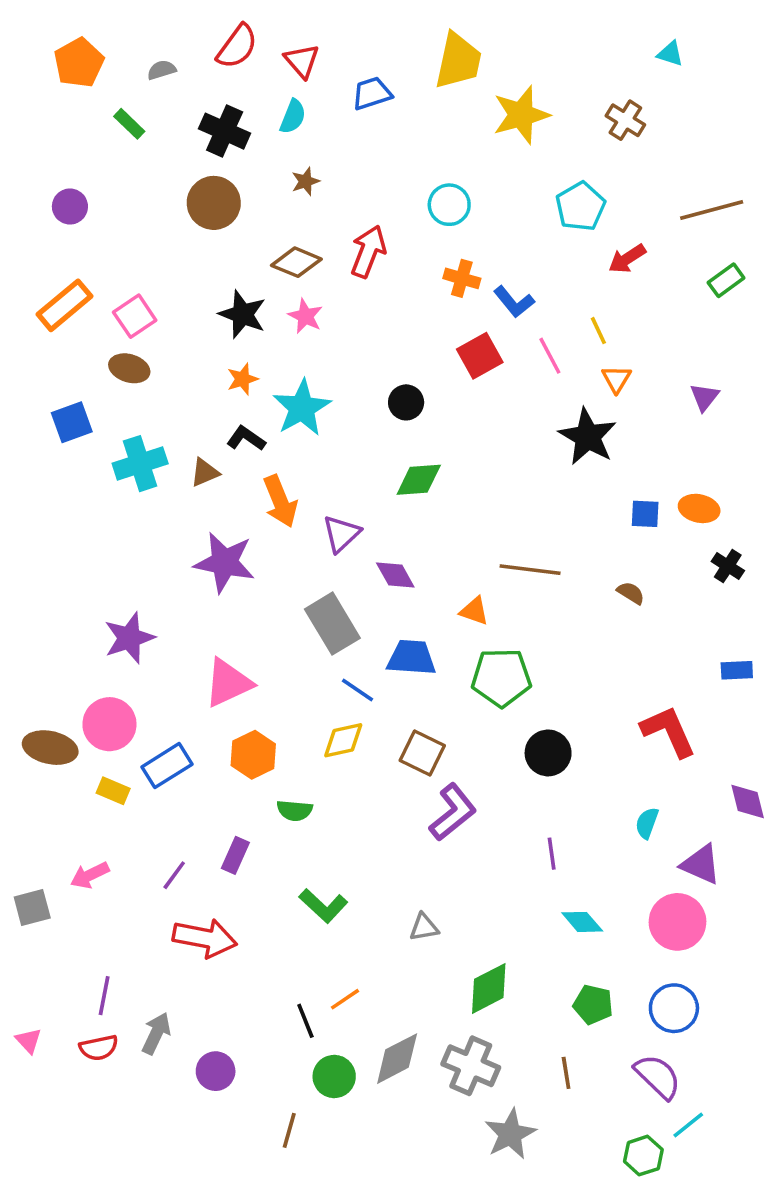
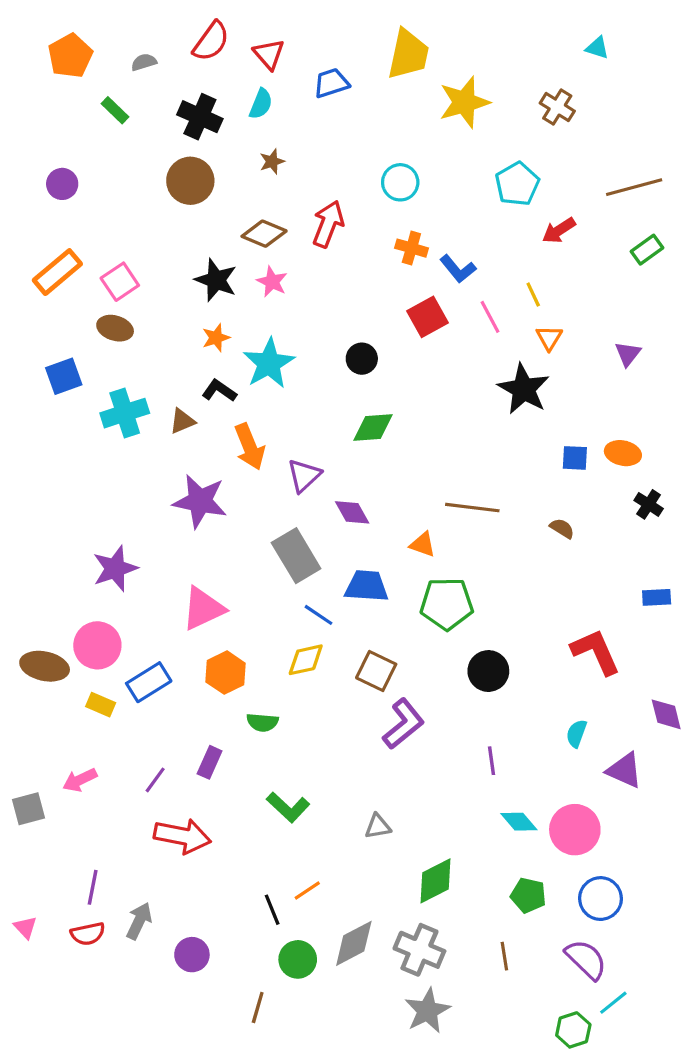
pink circle: (677, 922) -> (575, 830), moved
gray star: (510, 1134) -> (427, 1011), moved

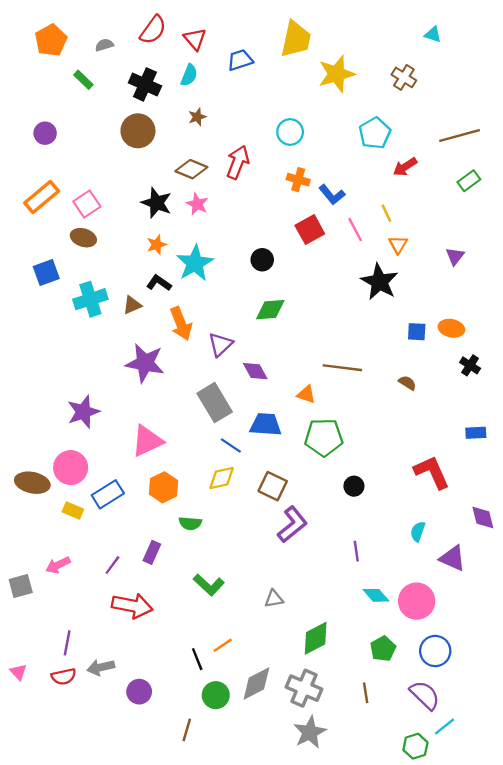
black circle: (488, 671) -> (354, 486), size x0.7
green pentagon: (528, 895) -> (383, 649), turned 30
gray arrow: (139, 921) -> (101, 667), turned -128

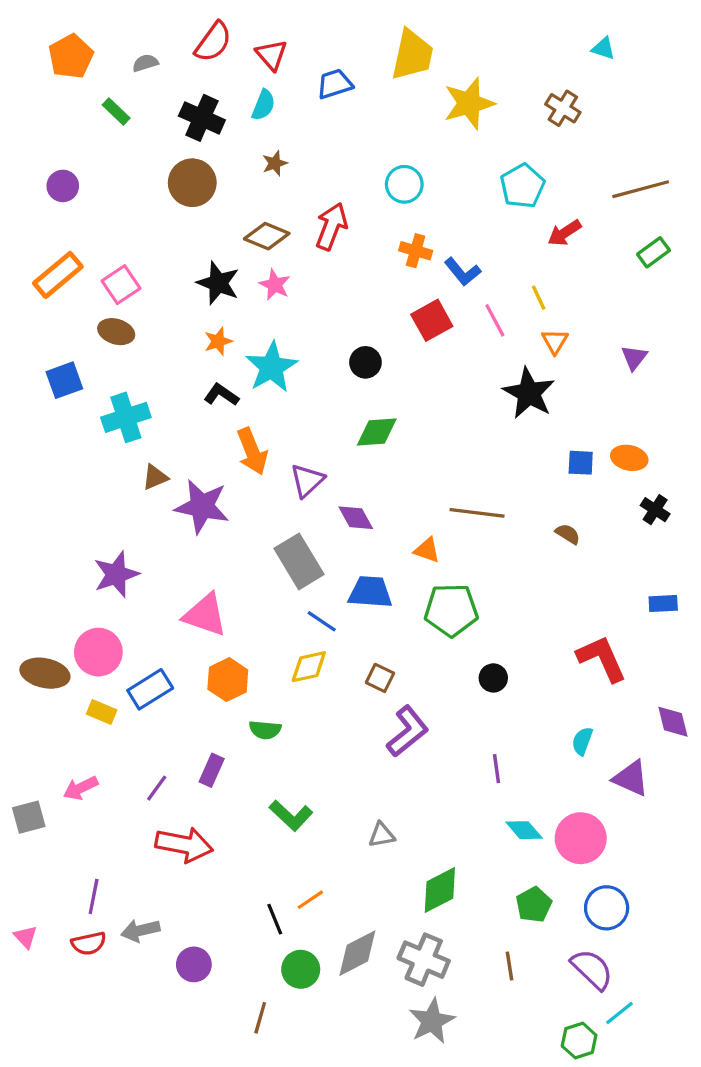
brown triangle: (132, 305) -> (155, 477), moved
pink triangle: (147, 441) -> (205, 615), turned 44
brown square: (273, 486) -> (380, 678), size x0.7

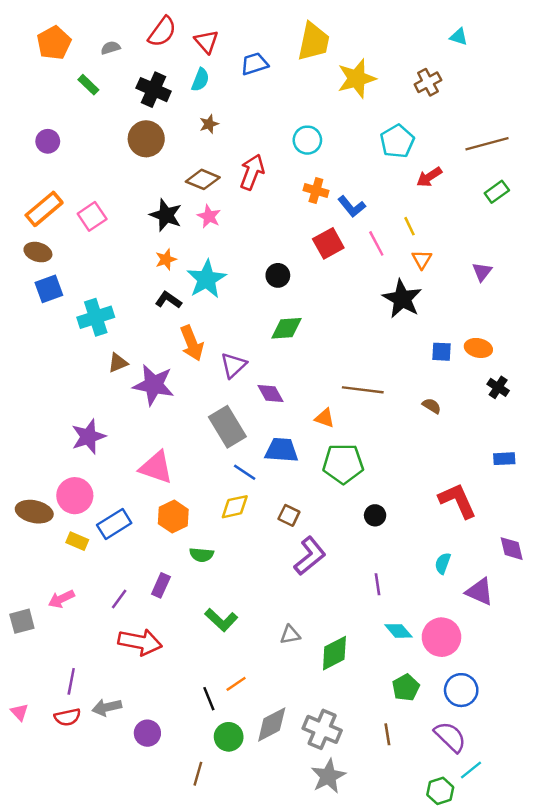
brown cross: (563, 108) -> (428, 82), turned 30
brown ellipse: (116, 332) -> (38, 252), moved
green diamond: (440, 890) -> (334, 653), moved

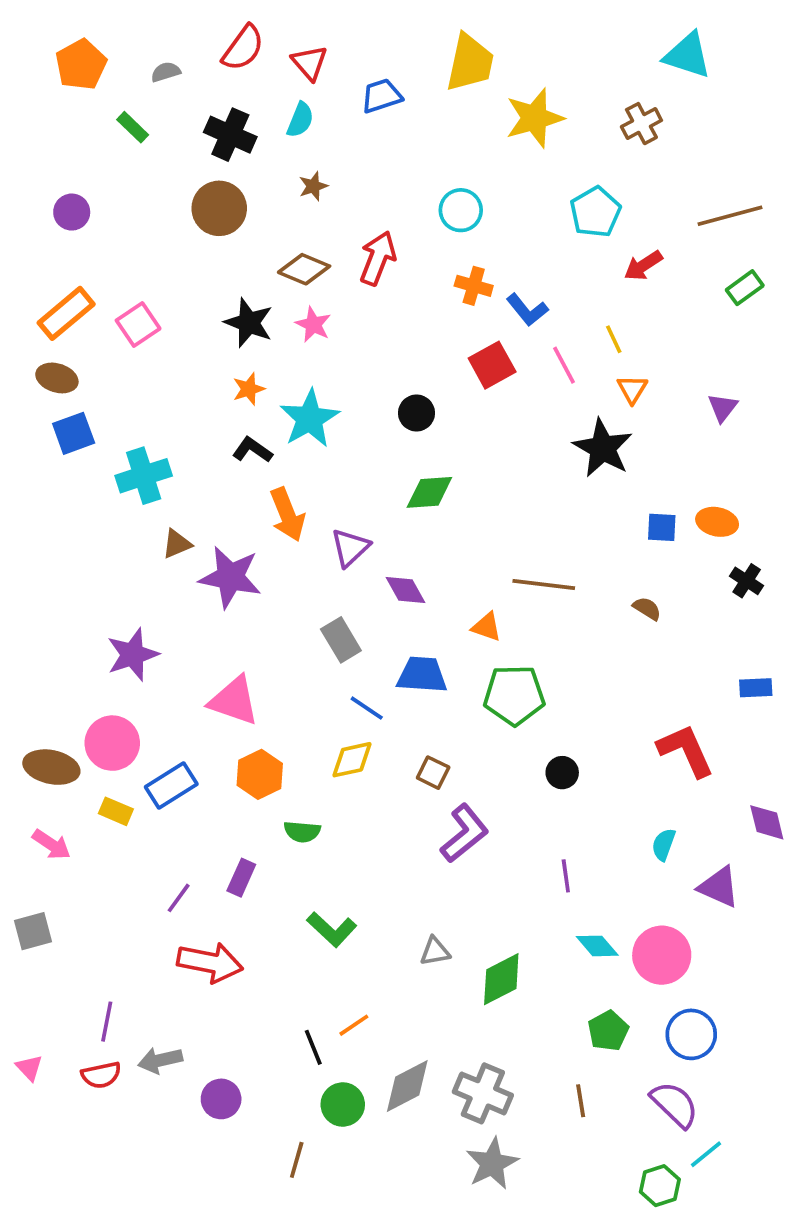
cyan triangle: (459, 37) -> (688, 55), size x1.8
gray rectangle: (227, 427) -> (341, 640), size x0.7
pink arrow: (61, 599) -> (51, 844), moved, turned -120

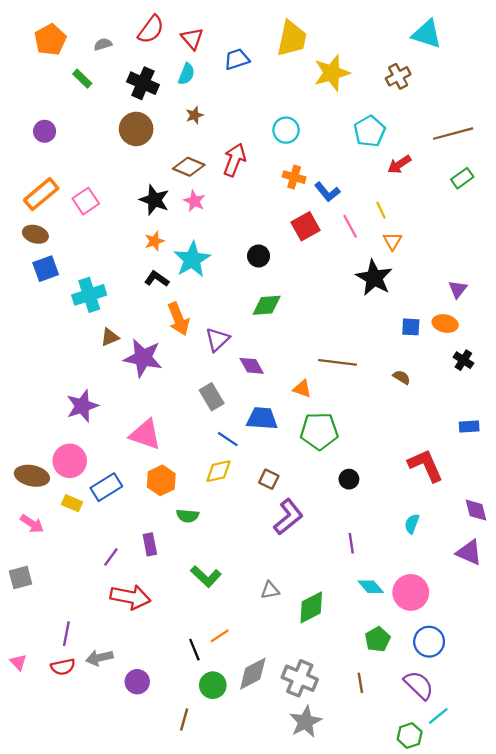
purple triangle: (723, 407) -> (458, 289), moved
purple rectangle: (241, 878) -> (150, 544), turned -35
purple triangle: (719, 887) -> (469, 552), moved

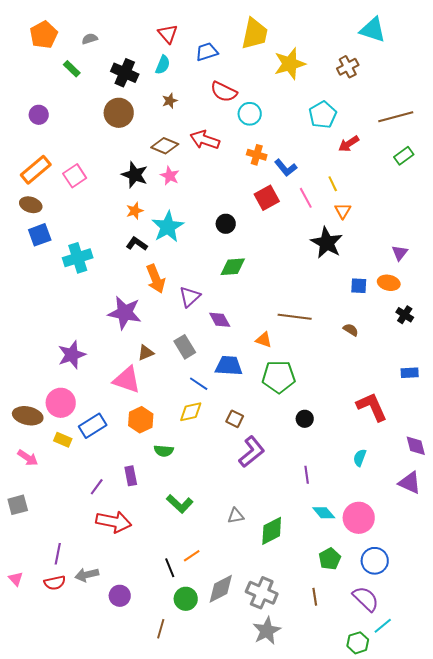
red semicircle: (151, 29) -> (224, 92), moved, turned 80
red arrow: (235, 160) -> (205, 140), turned -92
brown triangle: (110, 337) -> (146, 353), moved

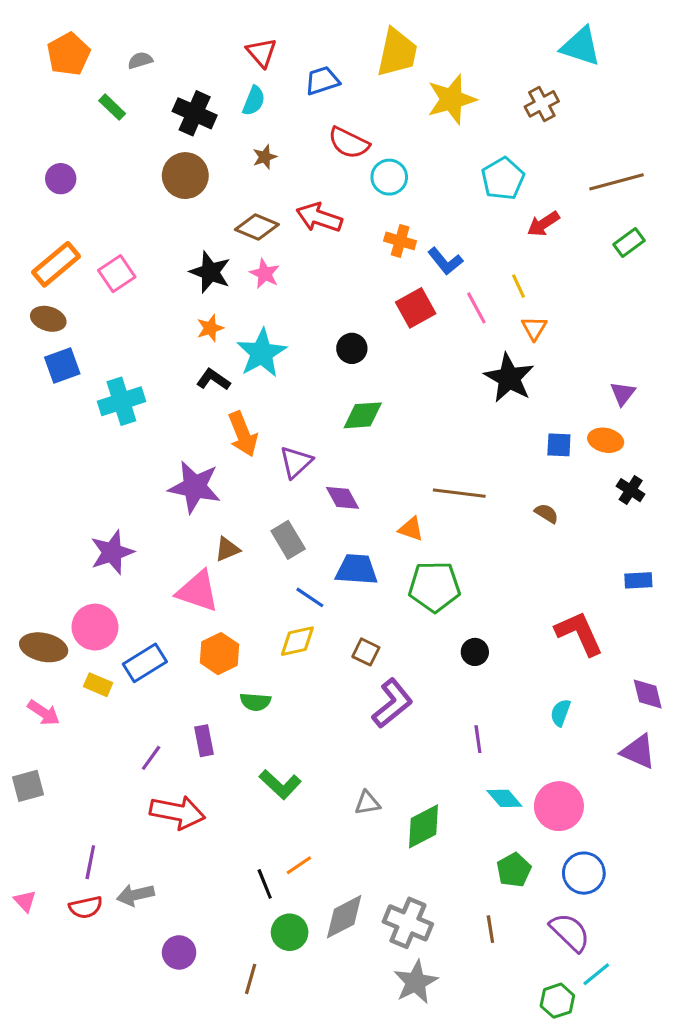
purple circle: (120, 596) -> (179, 952), moved

